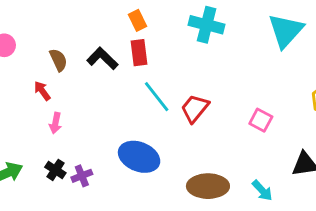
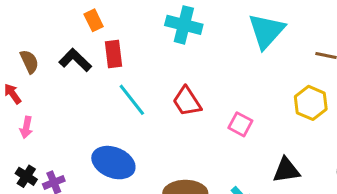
orange rectangle: (138, 20) -> (94, 20), moved
red trapezoid: (195, 108) -> (187, 101), moved, turned -72

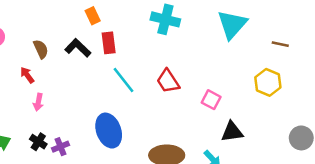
blue ellipse: (113, 163) -> (109, 131), turned 48
black triangle: (286, 170) -> (232, 132), moved

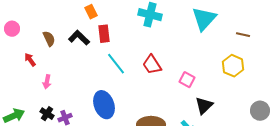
red arrow: (27, 75) -> (30, 60), moved
black triangle: (232, 132) -> (204, 106), turned -36

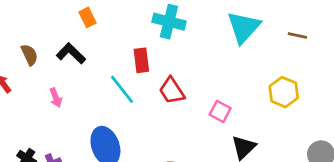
red rectangle: (104, 34) -> (141, 60), moved
brown line: (243, 35) -> (297, 35), moved
pink arrow: (47, 82) -> (56, 98), moved, turned -32

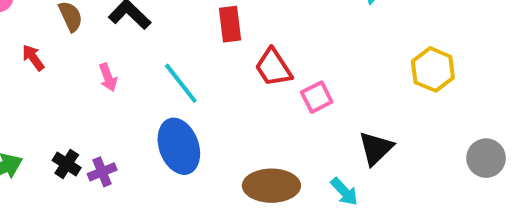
cyan line: (122, 89) -> (181, 83), moved
pink square: (220, 111) -> (317, 97), moved, turned 35

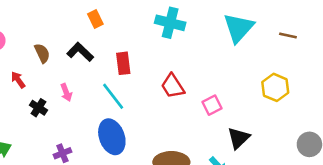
red rectangle: (230, 24) -> (123, 63), moved
pink square: (317, 97) -> (212, 105), moved
black cross: (67, 164) -> (38, 108), moved

